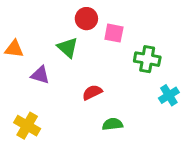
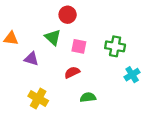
pink square: (114, 33) -> (79, 46), moved
yellow cross: (27, 126) -> (38, 98), moved

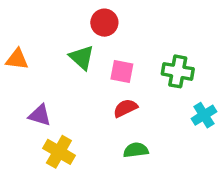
purple triangle: (31, 59) -> (40, 115), moved
red semicircle: (72, 72) -> (125, 108), moved

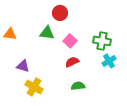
green triangle: (82, 57) -> (47, 33), turned -35
pink square: (122, 71) -> (70, 41), turned 32
cyan cross: (204, 115) -> (109, 61), moved

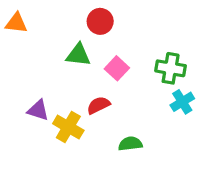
orange triangle: (10, 34) -> (16, 23), moved
red semicircle: (72, 62) -> (98, 105), moved
yellow cross: (34, 87) -> (68, 127), moved

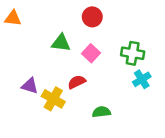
red circle: (100, 21) -> (92, 17), moved

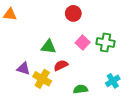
green triangle: (61, 43) -> (48, 47), moved
pink square: (91, 53) -> (83, 43), moved
cyan cross: (142, 79) -> (113, 81), moved

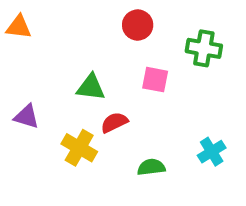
pink square: (83, 43) -> (155, 80), turned -32
green cross: (105, 43) -> (204, 48), moved
purple triangle: (23, 68) -> (27, 117), moved

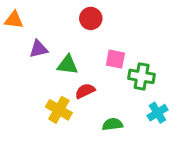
red circle: (138, 25) -> (91, 18), moved
green cross: (204, 48) -> (142, 76), moved
purple triangle: (27, 117) -> (39, 49), moved, turned -30

